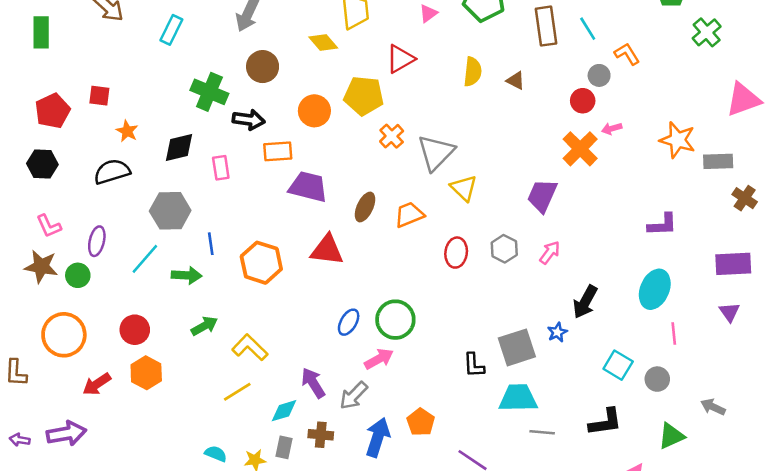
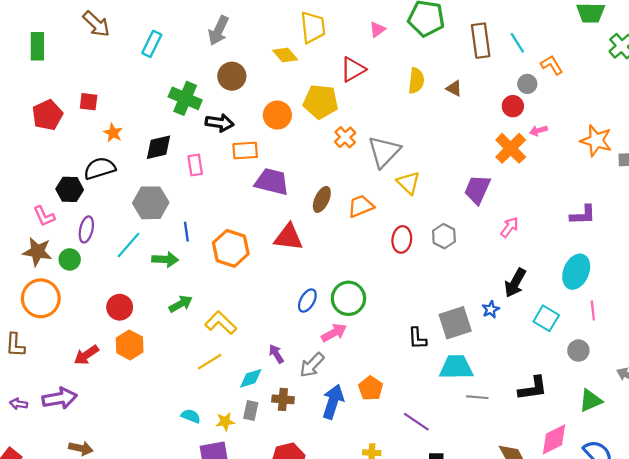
black hexagon: (42, 164) -> (70, 189), moved
pink arrow: (550, 253) -> (510, 227), moved
orange circle: (64, 335) -> (41, 298), moved
cyan square: (618, 365) -> (546, 318), moved
purple arrow: (313, 383) -> (276, 354), size x0.7

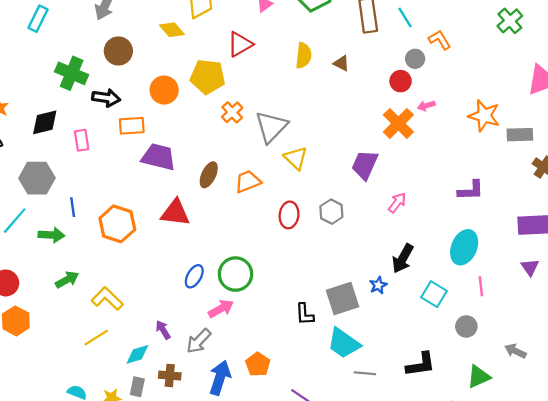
cyan trapezoid: (456, 367) -> (344, 343), turned -144

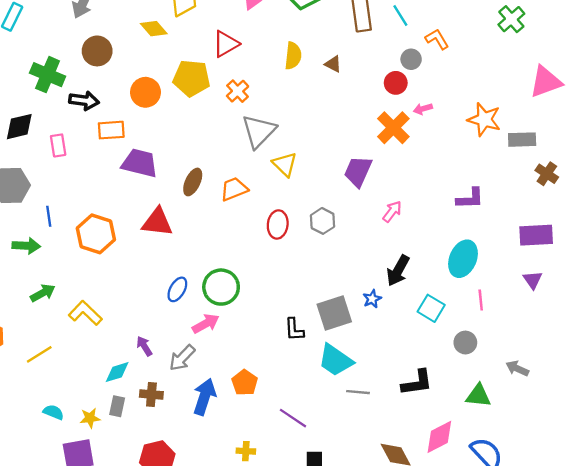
orange cross: (232, 112) -> (238, 91), moved
yellow line: (96, 338) -> (39, 354), moved
green triangle: (479, 377) -> (478, 396), turned 30

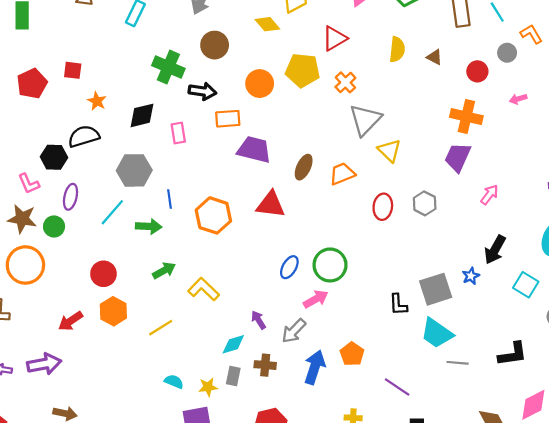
red circle: (396, 83) -> (477, 71), moved
orange cross: (393, 128) -> (466, 117), moved, turned -32

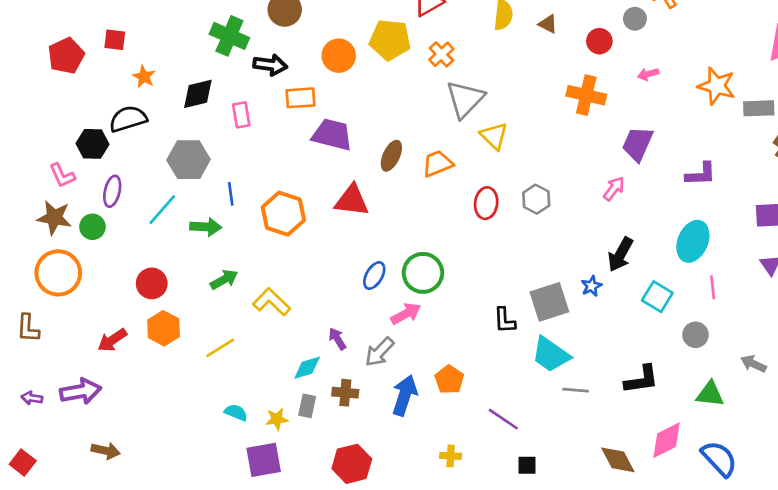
purple trapezoid: (458, 157) -> (638, 144), moved

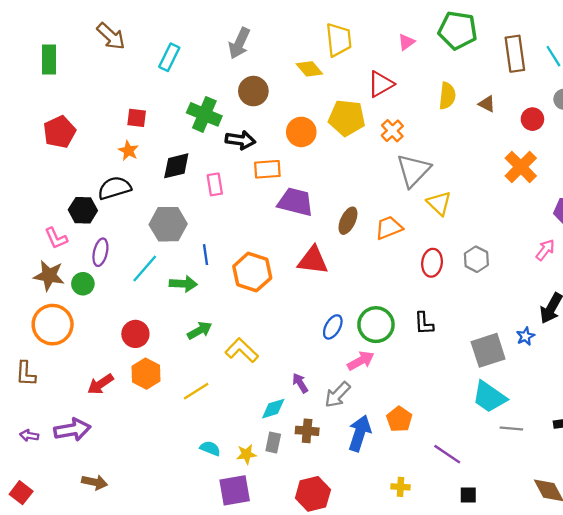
red square: (115, 40) -> (137, 118), moved
orange cross: (586, 95) -> (521, 167), turned 32
black L-shape: (505, 320) -> (424, 323), moved

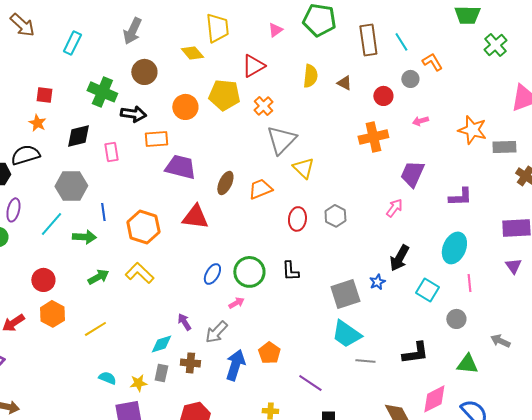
orange cross: (521, 167) -> (373, 137), turned 32
yellow L-shape: (242, 350) -> (139, 273), moved
pink arrow: (361, 361) -> (236, 303), size x0.7

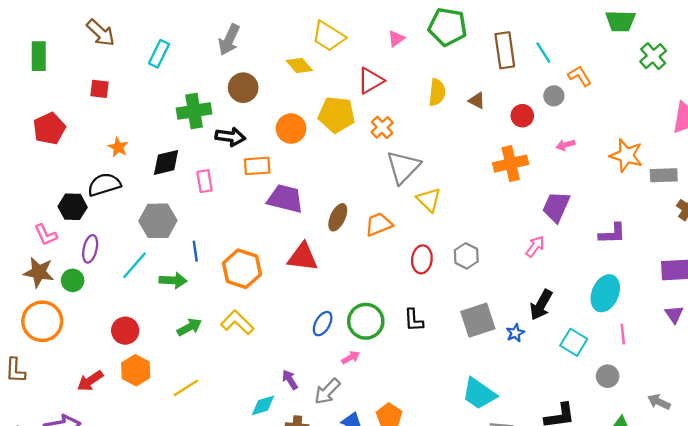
yellow trapezoid: (217, 28) -> (328, 36), turned 128
green cross: (102, 92) -> (194, 111), turned -32
red square: (44, 95) -> (99, 89), moved
gray square: (345, 294) -> (478, 320), moved

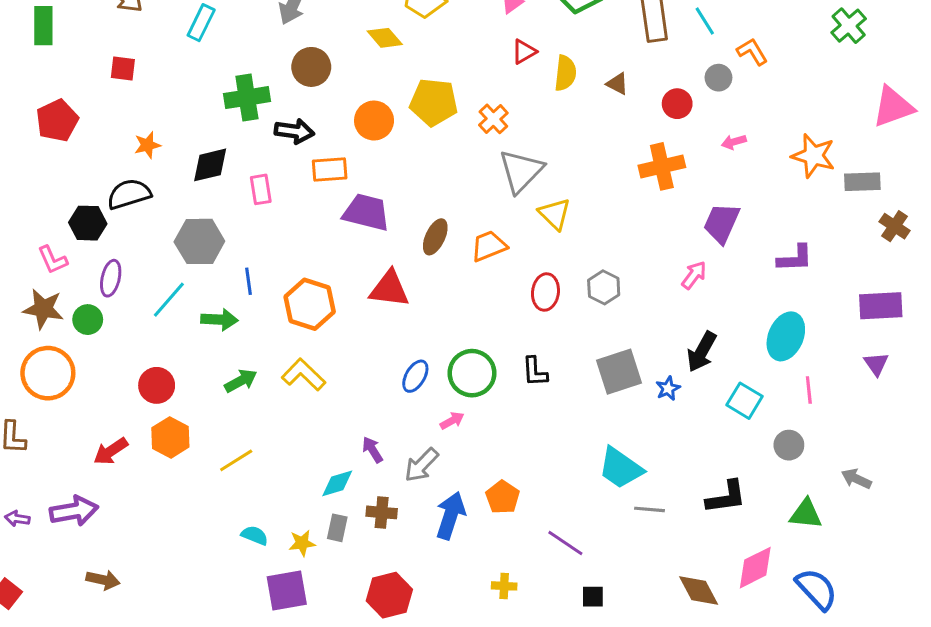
red triangle: (370, 81) -> (524, 52), moved, size x0.7
orange star: (118, 147) -> (147, 145), turned 30

